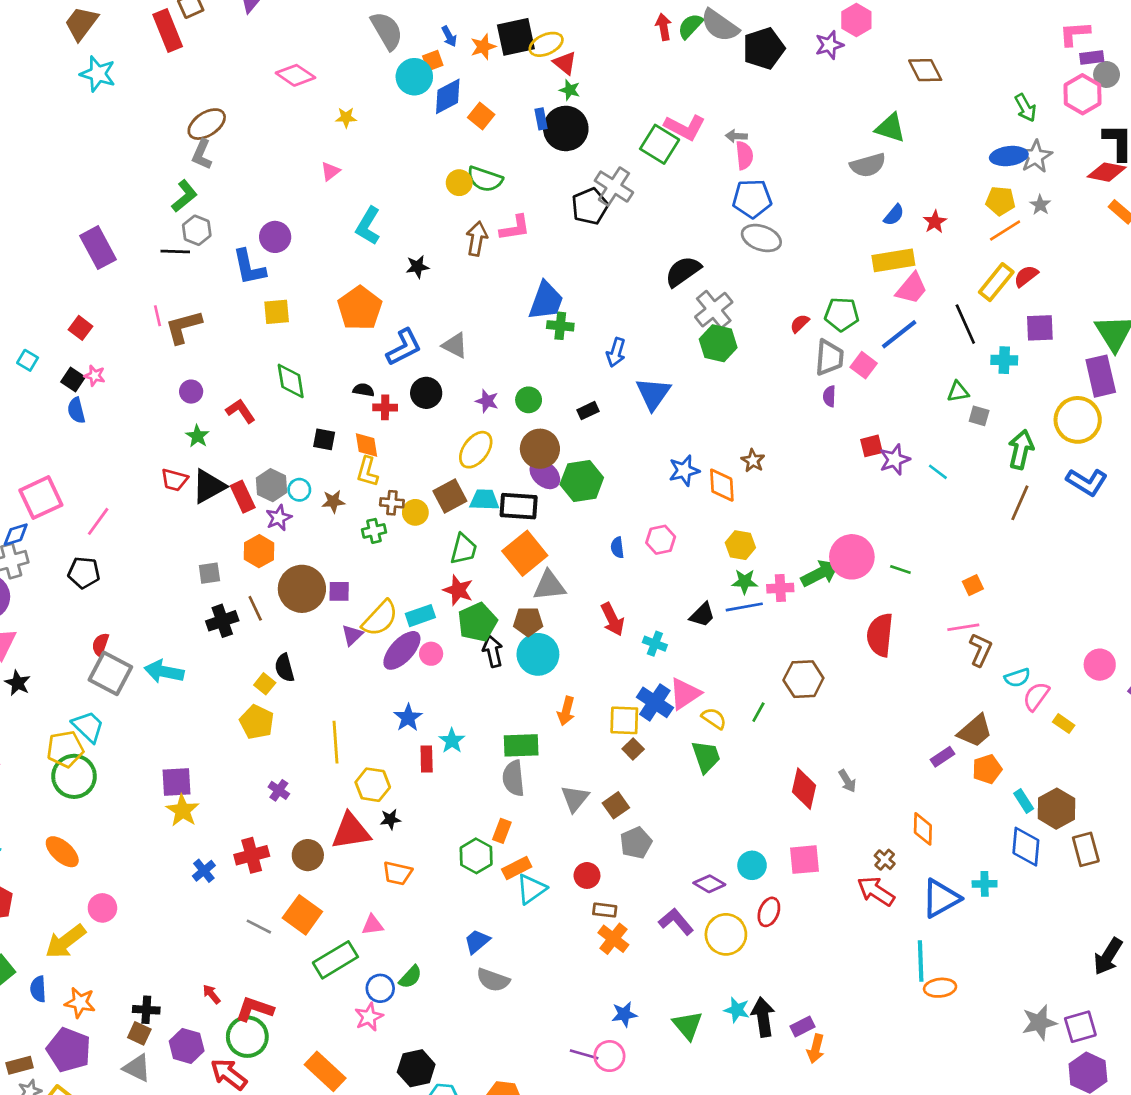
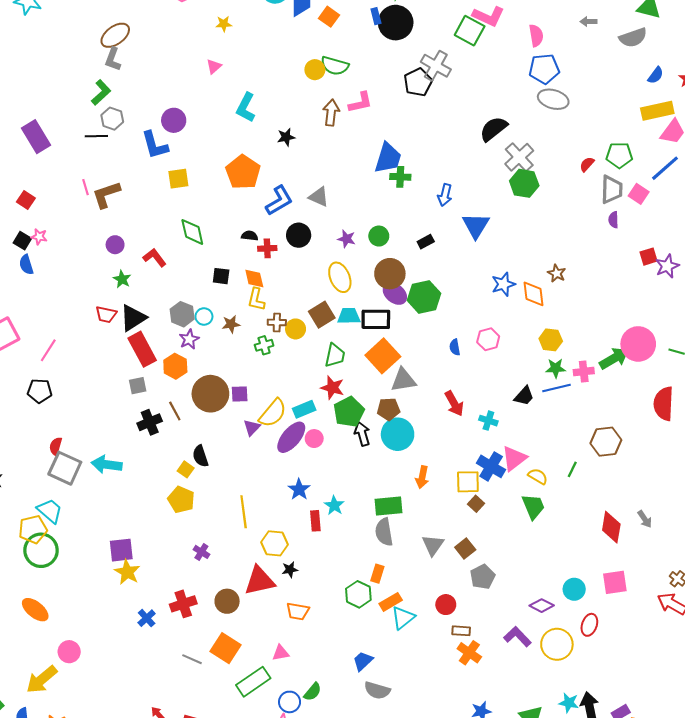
gray arrow: (736, 136) -> (588, 21), moved
yellow ellipse: (476, 450) -> (340, 277), turned -56
red rectangle: (243, 497) -> (142, 349), moved, size x1.4

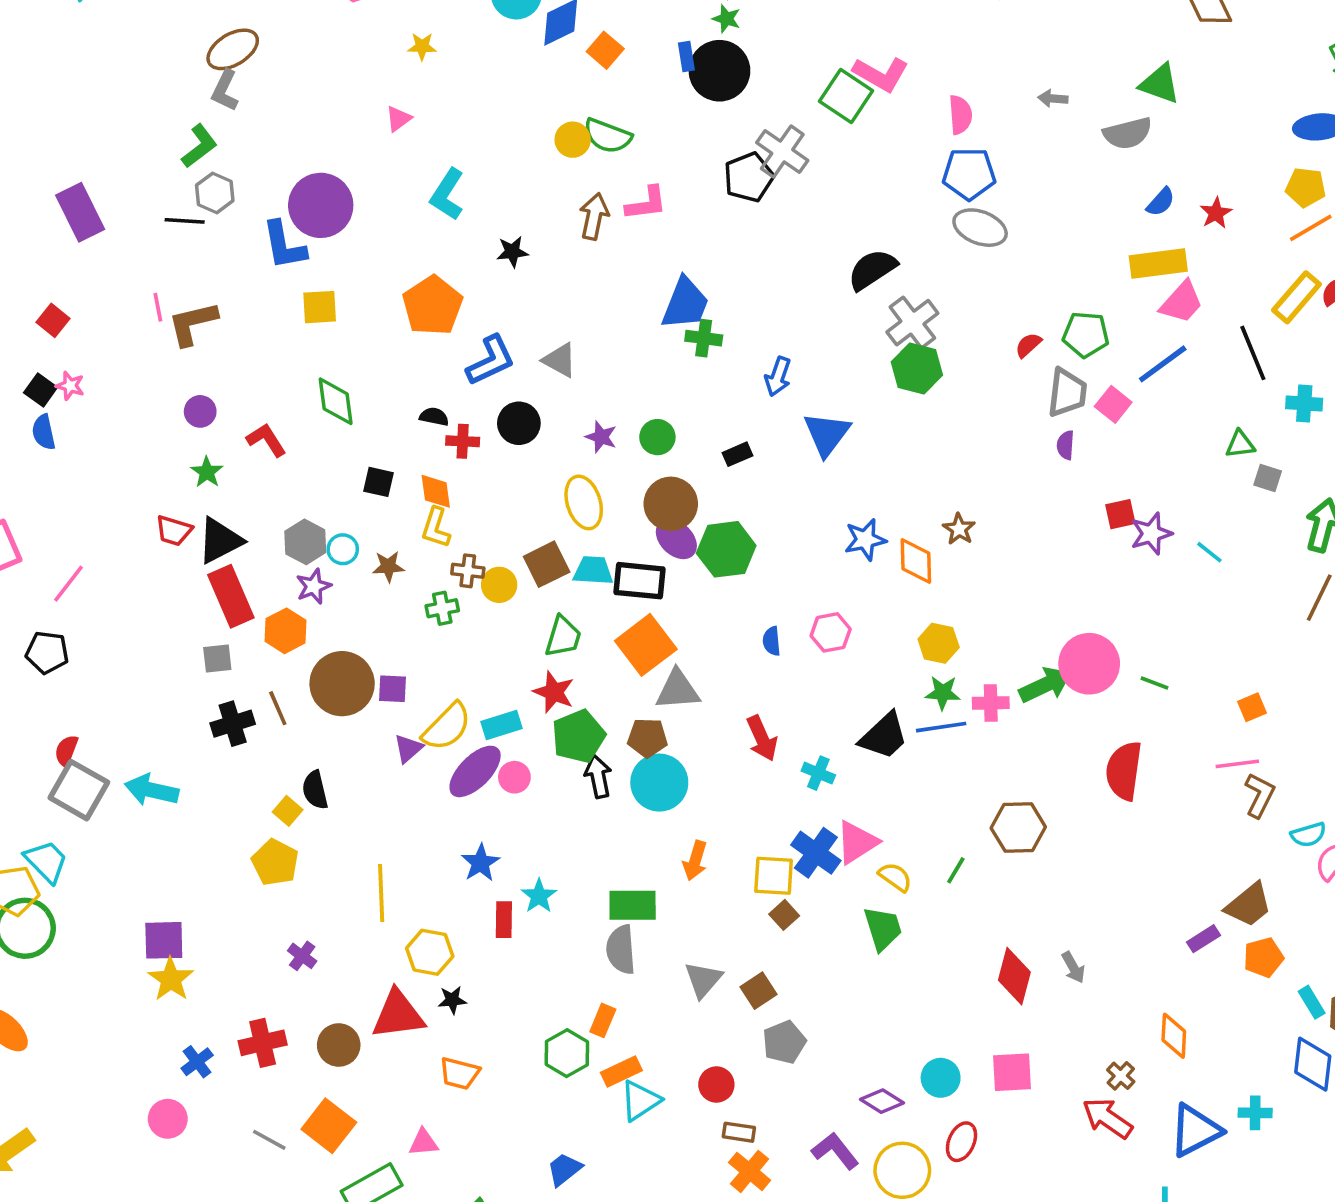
purple circle: (174, 120) -> (321, 205), size x1.5
black trapezoid: (524, 396) -> (884, 736), size x1.4
pink circle: (69, 652) -> (168, 1119), moved

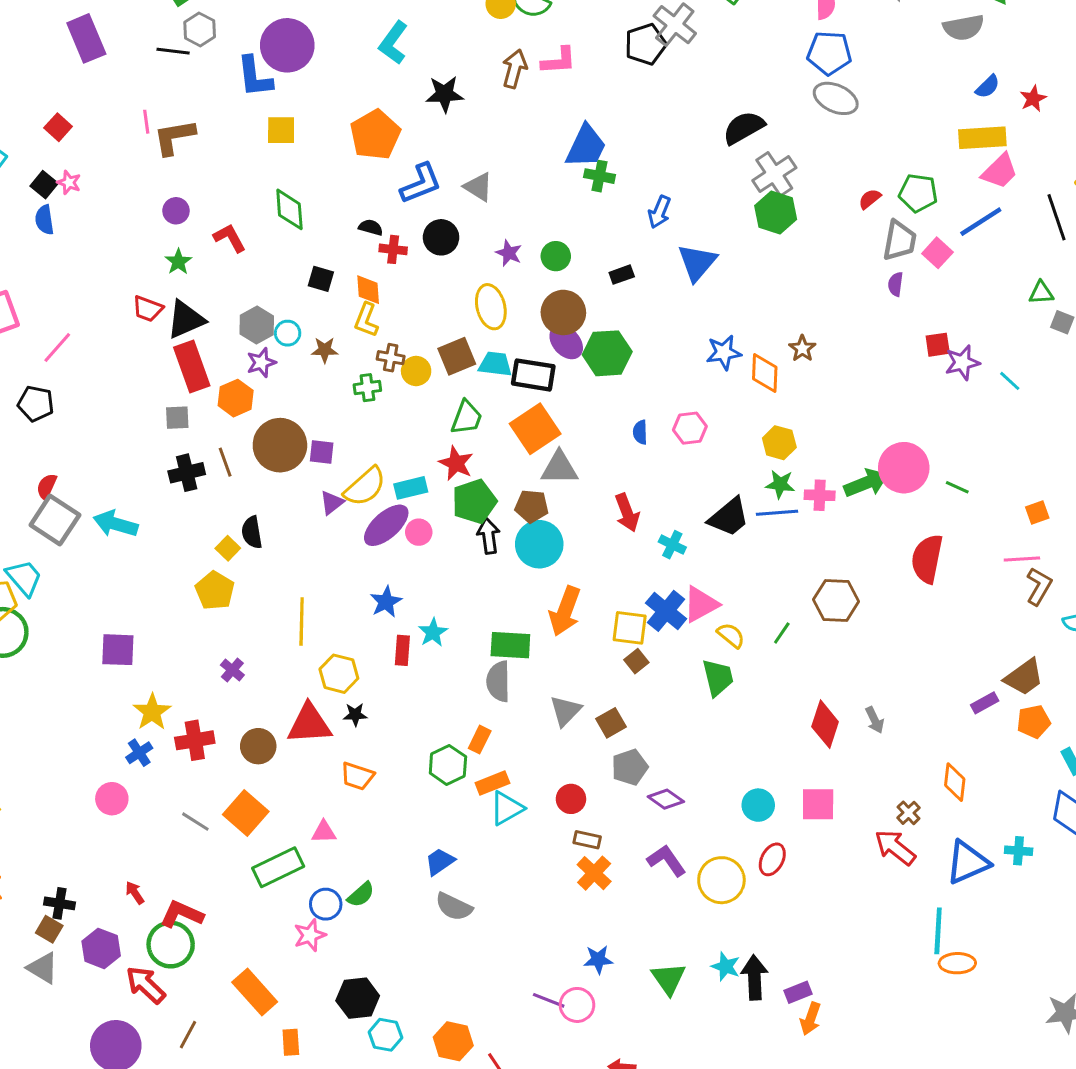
black star: (512, 252) -> (445, 94), size x1.4
orange arrow: (695, 861) -> (565, 611), size x1.5
yellow star: (171, 979) -> (152, 712), moved
purple diamond: (882, 1101) -> (666, 799), moved

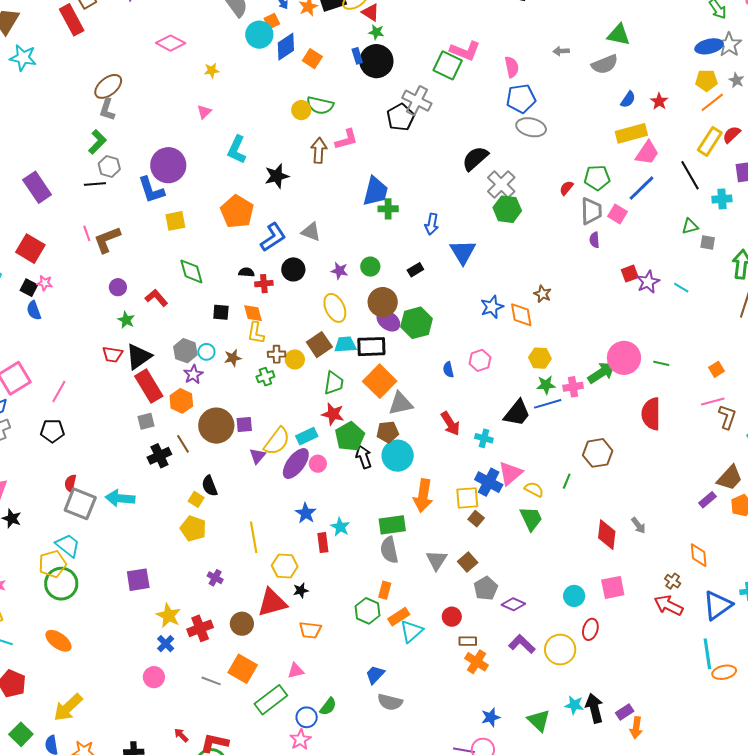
red square: (58, 127) -> (30, 249), size x1.6

